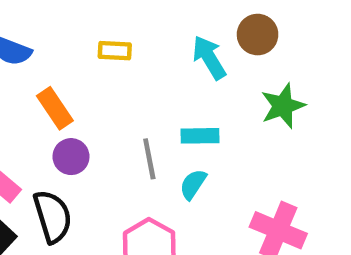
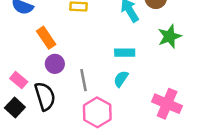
gray line: (149, 159) -> (84, 80), moved

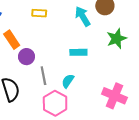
purple circle: (55, 64) -> (26, 57), moved
cyan semicircle: (121, 79) -> (68, 81), moved

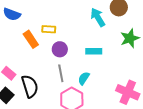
yellow rectangle: (39, 13) -> (49, 29), moved
purple circle: (26, 57) -> (60, 49), moved

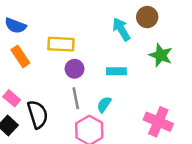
yellow rectangle: (49, 29) -> (61, 44), size x1.5
green star: (130, 38) -> (161, 55), turned -30
orange rectangle: (31, 39) -> (20, 56), moved

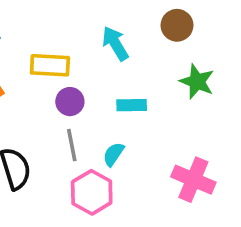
cyan arrow: (121, 29) -> (115, 43), moved

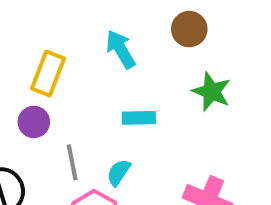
yellow rectangle: (50, 65) -> (48, 73), turned -72
purple circle: (70, 102) -> (34, 122), moved

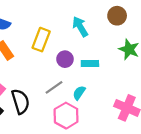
purple circle: (34, 122) -> (65, 59), moved
gray line: (72, 162) -> (54, 87), turned 66

